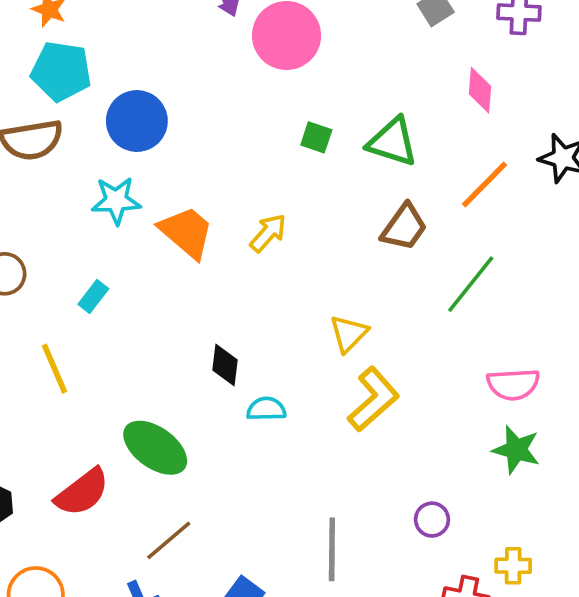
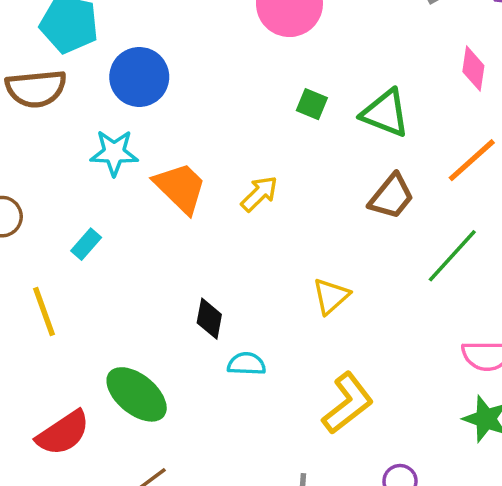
yellow L-shape: (373, 399) -> (348, 403), moved

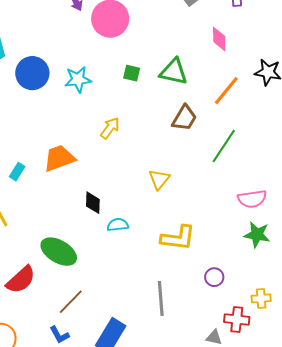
cyan star: (114, 153) -> (78, 79), moved
orange trapezoid: (180, 188) -> (59, 158), moved, turned -56
yellow L-shape: (348, 403) -> (178, 238), turned 54

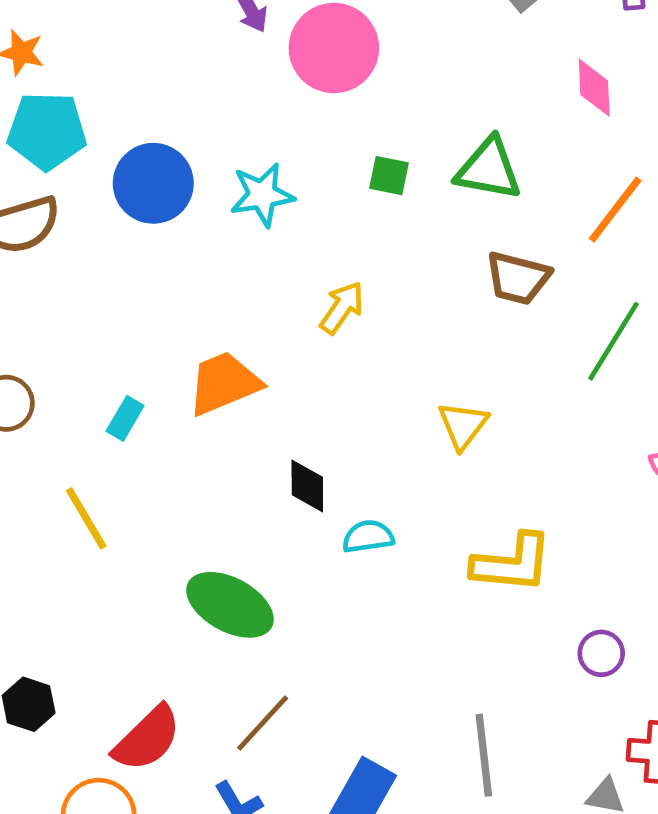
brown trapezoid: (184, 118) -> (518, 278), turned 76
red semicircle: (21, 280) -> (147, 739), moved
gray line: (161, 299) -> (484, 755), moved

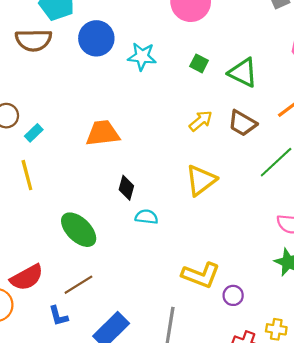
yellow arrow: (342, 308) -> (201, 121), moved
cyan rectangle: (125, 418) -> (34, 133), moved
yellow triangle: (463, 425) -> (201, 180), size x1.4
yellow L-shape: (512, 563) -> (201, 275), moved

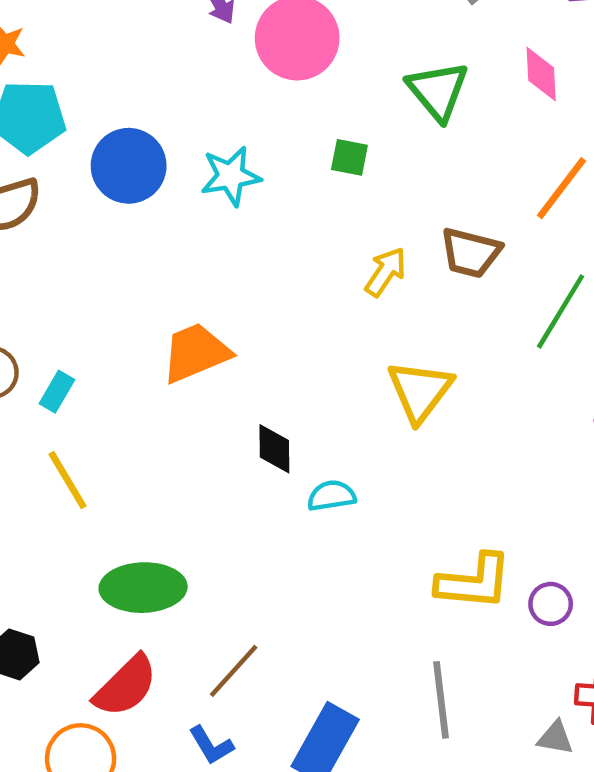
green triangle: (243, 73) -> (438, 91), moved, turned 40
green ellipse: (79, 230) -> (143, 588), moved, turned -30

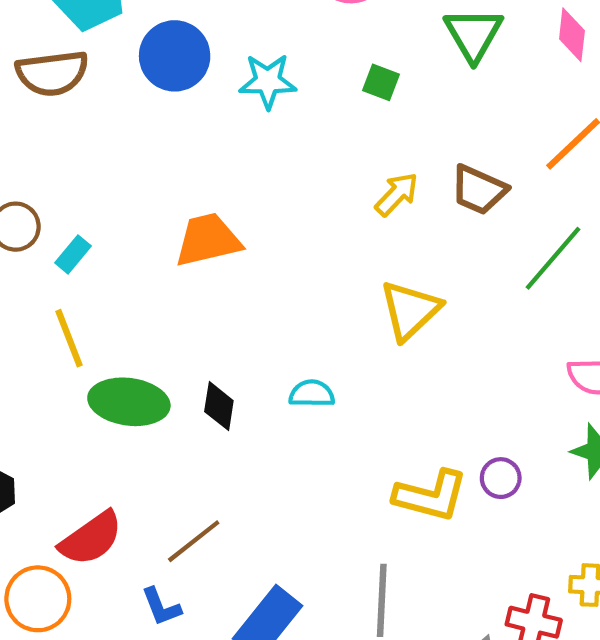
black diamond: (274, 449) -> (219, 406), moved
green ellipse: (143, 588) -> (129, 402), moved
purple circle: (551, 604) -> (501, 478), moved

